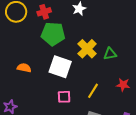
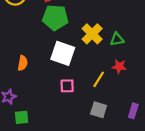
orange semicircle: (24, 68) -> (23, 63), moved, turned 88
red star: (123, 85) -> (119, 66), moved

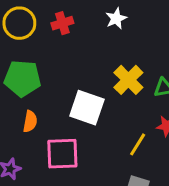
green pentagon: (55, 18) -> (22, 78), moved
pink square: (67, 86) -> (62, 154), moved, size x1.6

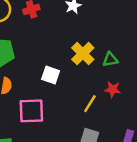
white square: (87, 108) -> (51, 75), size x0.7

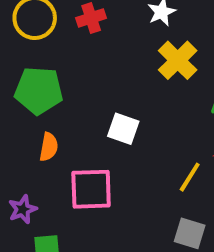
yellow cross: (83, 54) -> (178, 60), moved

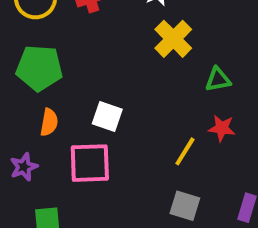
white square: (123, 129) -> (107, 116), moved
purple star: (23, 209) -> (24, 167), moved

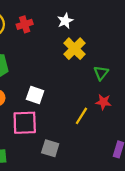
green triangle: (218, 80) -> (101, 73), turned -42
gray square: (185, 206) -> (50, 148), moved

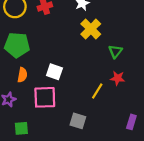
gray square: (50, 148) -> (78, 121), moved

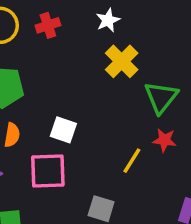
green triangle: (115, 51) -> (161, 97), size x1.5

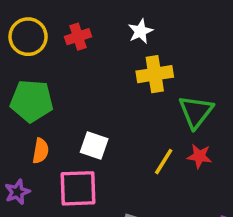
yellow cross: (122, 61) -> (155, 74), turned 36
yellow line: (132, 161) -> (164, 162), moved

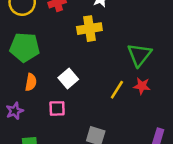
yellow cross: (155, 74) -> (89, 29), moved
white square: (94, 146) -> (68, 78), turned 30
pink square: (78, 188) -> (57, 108), size x0.6

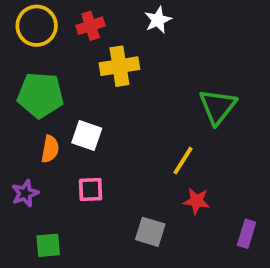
yellow cross: (89, 29) -> (119, 66), moved
white square: (68, 78) -> (87, 136), moved, turned -30
red star: (142, 86) -> (196, 201), moved

